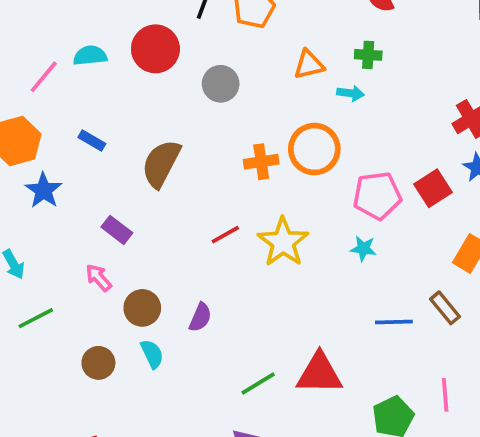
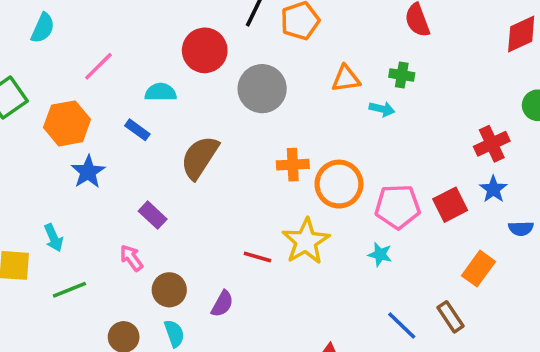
cyan semicircle: (90, 56) -> (161, 92), moved
gray circle: (221, 84) -> (262, 89), size x1.4
orange circle: (314, 149) -> (339, 184), moved
red line: (225, 235) -> (257, 257), moved, turned 40
blue line: (394, 322) -> (402, 326), turned 40

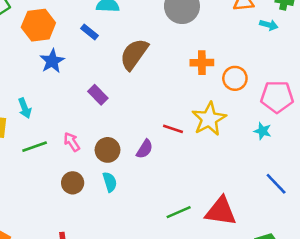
orange circle: (339, 184) -> (235, 78), size x0.7
pink arrow: (131, 258) -> (72, 142), moved
purple semicircle: (222, 304) -> (145, 149), moved

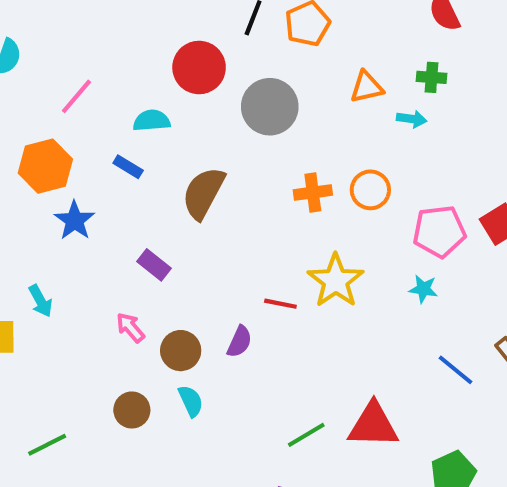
orange circle: (235, 78) -> (370, 190), moved
pink arrow: (72, 142) -> (130, 328), moved
green line: (35, 147) -> (47, 445), moved

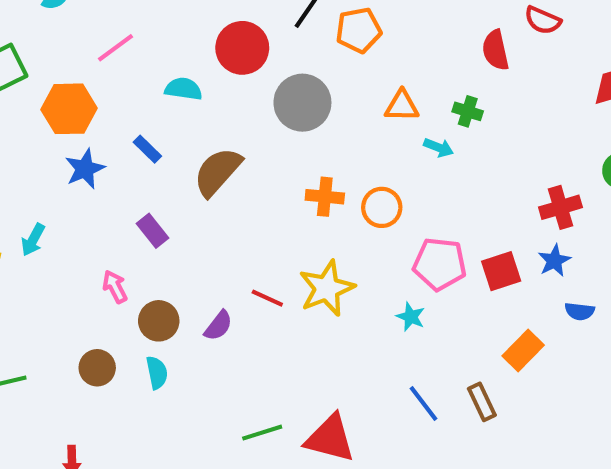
blue rectangle: (128, 167) -> (147, 149), moved
cyan arrow: (41, 301) -> (33, 240), turned 44

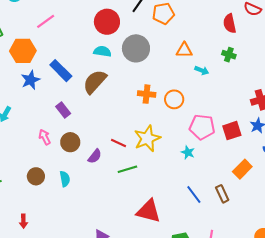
cyan semicircle: (183, 89) -> (102, 51), moved
green cross: (468, 111) -> (229, 55), moved
blue rectangle: (147, 149) -> (61, 71), size x1.6
brown circle: (159, 321) -> (70, 142), moved
green line: (262, 433) -> (127, 169), moved

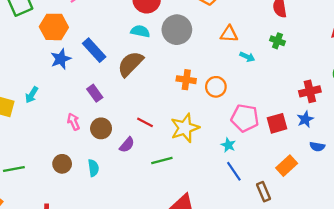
red line: (119, 143) -> (145, 122), moved
blue line: (194, 194) -> (234, 171), moved

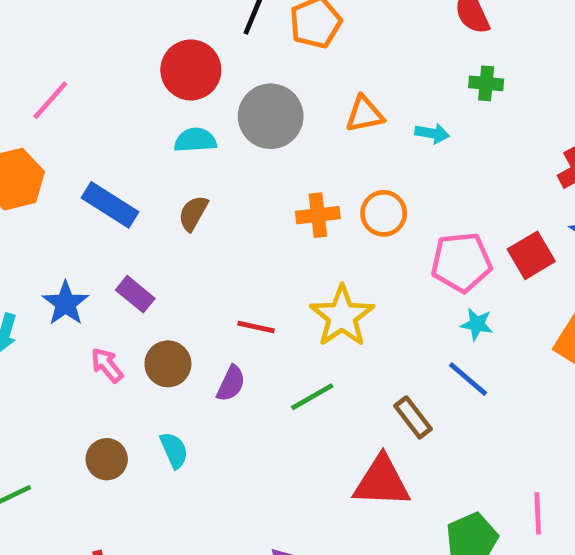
orange triangle: (229, 34) -> (364, 114), moved
blue star: (61, 59) -> (66, 303), moved
brown semicircle: (130, 64) -> (193, 213), size x0.6
cyan star: (228, 145) -> (477, 324), moved
brown rectangle: (264, 192) -> (413, 417), moved

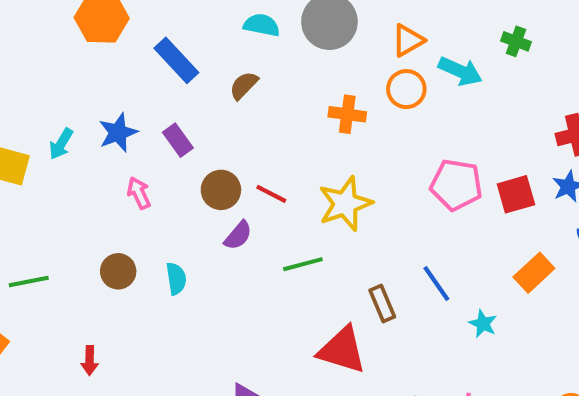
orange triangle: (364, 114) -> (408, 40), turned -33
cyan arrow: (432, 133) -> (460, 71), size x1.5
orange circle: (384, 213) -> (406, 89), moved
cyan star: (477, 324) -> (483, 324), moved
brown circle: (168, 364) -> (221, 190), moved

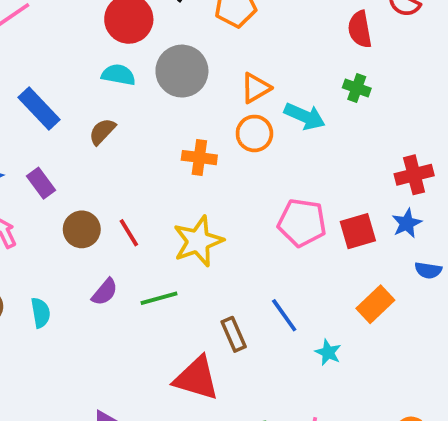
red line: (271, 194) -> (129, 233), turned 32
purple semicircle: (238, 235) -> (105, 292), moved

